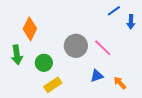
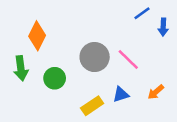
orange arrow: (120, 83) -> (156, 92), moved, turned -88
yellow rectangle: (53, 85) -> (92, 106), moved

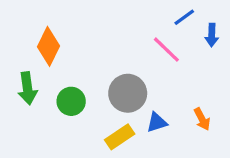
gray circle: (95, 57) -> (128, 93), moved
pink line: (128, 60) -> (166, 50), moved
orange arrow: (156, 92) -> (202, 119), turned -77

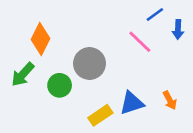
green arrow: (27, 88) -> (23, 74), turned 50
gray circle: (128, 93) -> (89, 64), moved
blue triangle: (157, 122) -> (132, 103), size x1.4

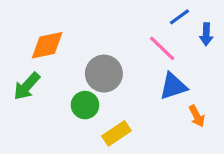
orange diamond: (40, 39) -> (47, 45), turned 52
green circle: (60, 85) -> (85, 105), moved
blue triangle: (132, 103) -> (173, 86), moved

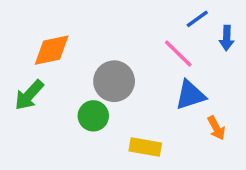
yellow rectangle: (116, 133) -> (145, 147), moved, turned 44

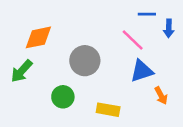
blue line: (197, 19) -> (147, 14), turned 36
green circle: (93, 116) -> (63, 97), moved

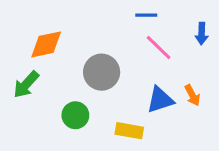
blue line: (147, 14) -> (146, 15), moved
blue triangle: (142, 71) -> (160, 100), moved
orange arrow: (161, 96) -> (192, 95), moved

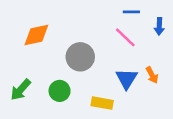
blue line: (146, 15) -> (131, 12), moved
green arrow: (26, 84) -> (21, 90), moved
blue triangle: (160, 100) -> (126, 79), turned -40

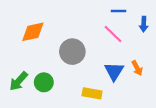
green circle: (60, 91) -> (44, 82), moved

